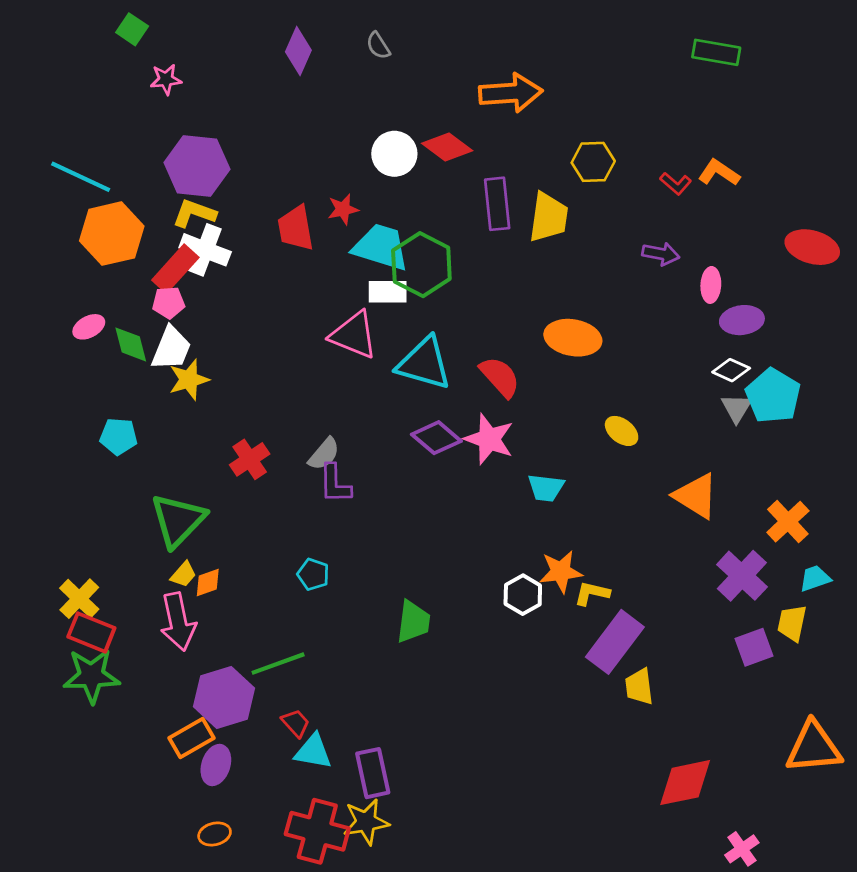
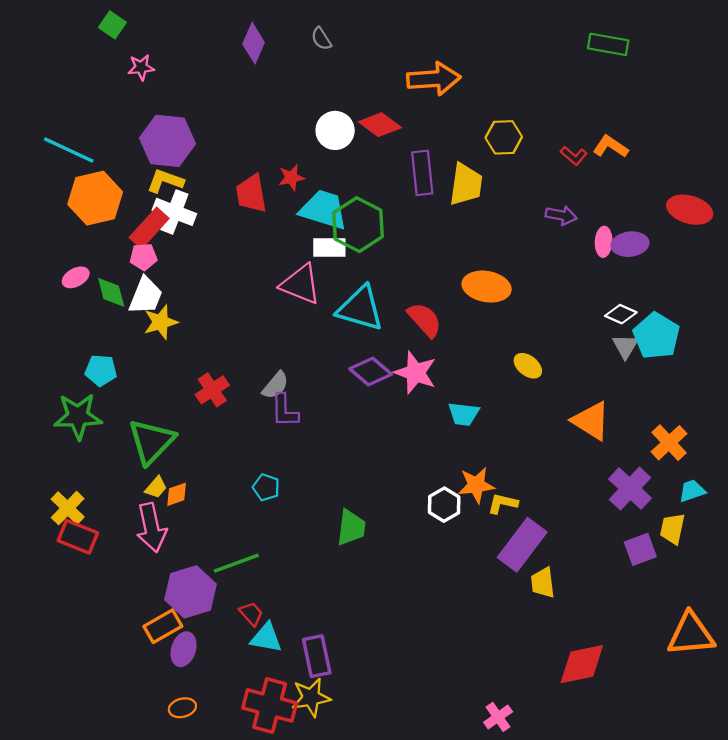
purple ellipse: (742, 320) -> (630, 244), moved
green star: (91, 676) -> (78, 416), moved
pink cross: (742, 849) -> (498, 717), moved

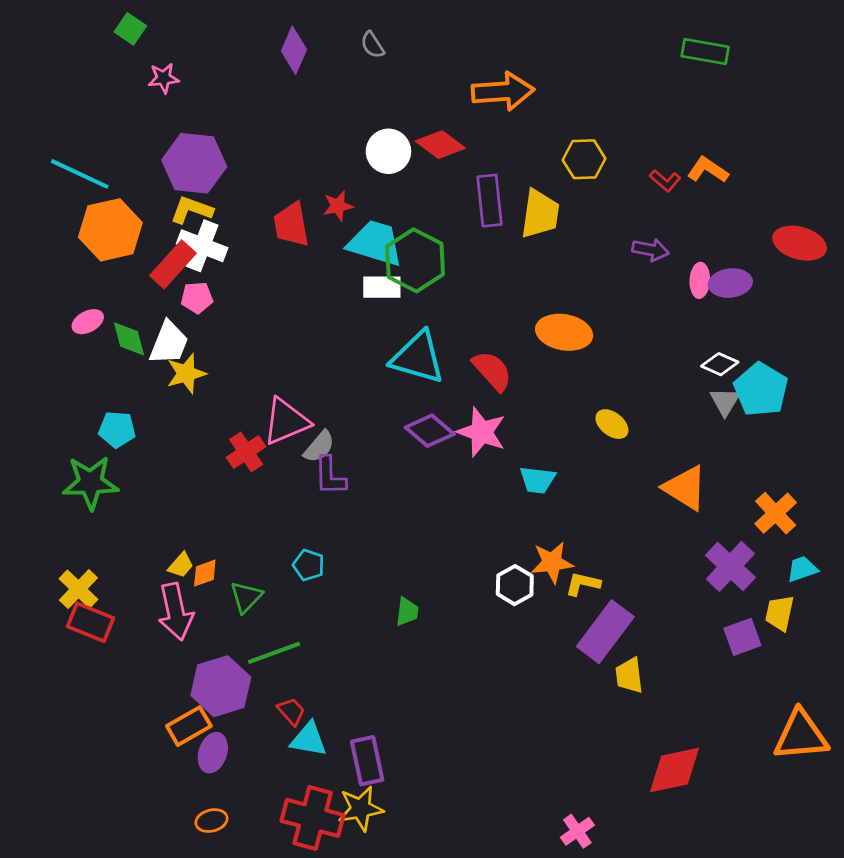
pink pentagon: (143, 257) -> (197, 298), moved
pink triangle: (301, 284) -> (286, 421), moved, turned -45
green triangle: (151, 441) -> (246, 597), moved, size x0.6
green trapezoid: (351, 528) -> (407, 612), size x0.7

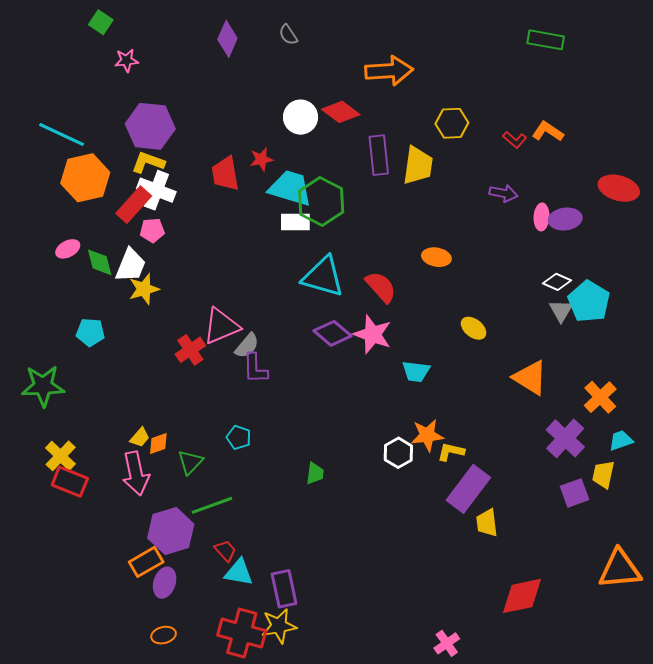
orange ellipse: (564, 332) -> (436, 257), size x0.7
green star: (90, 483) -> (43, 386), moved

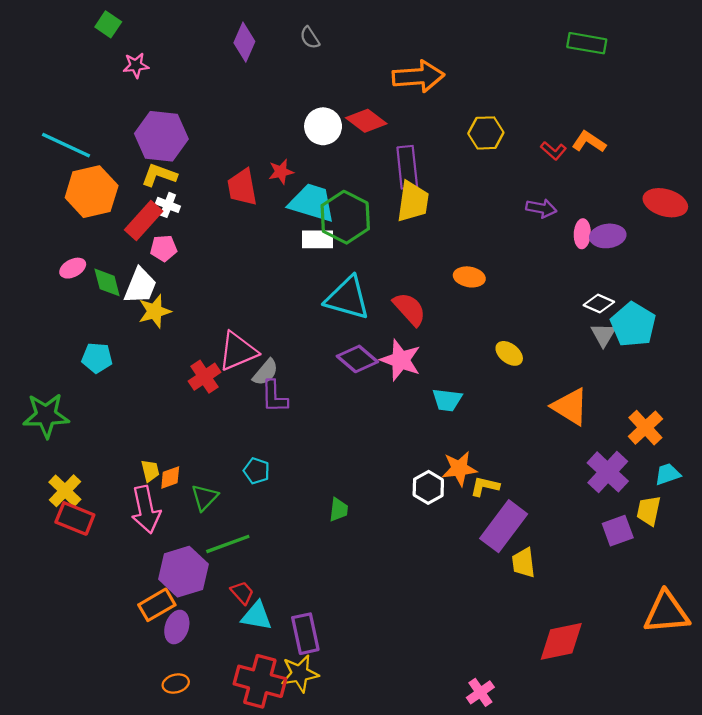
yellow trapezoid: (418, 165) -> (413, 202), moved
white cross: (156, 190) -> (168, 205), size x0.6
yellow trapezoid: (140, 437) -> (150, 471), turned -55

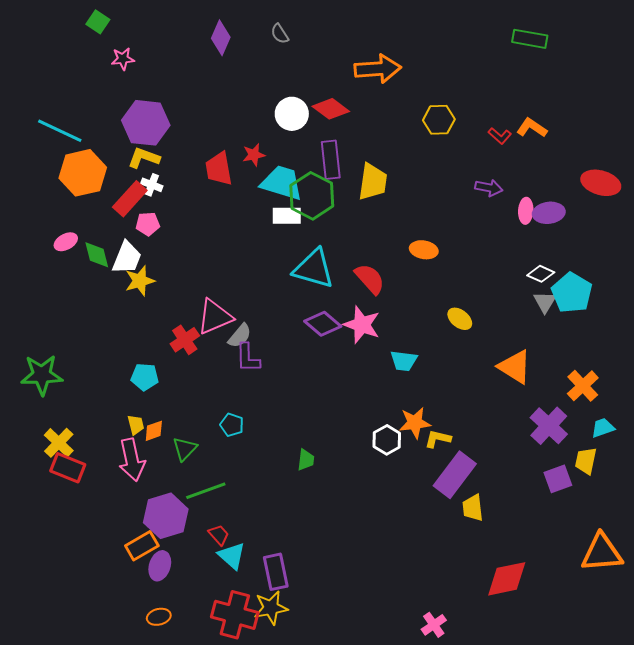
purple rectangle: (407, 167) -> (331, 160), moved
cyan pentagon: (97, 358) -> (145, 377), moved
cyan triangle: (257, 616) -> (232, 556), turned 32

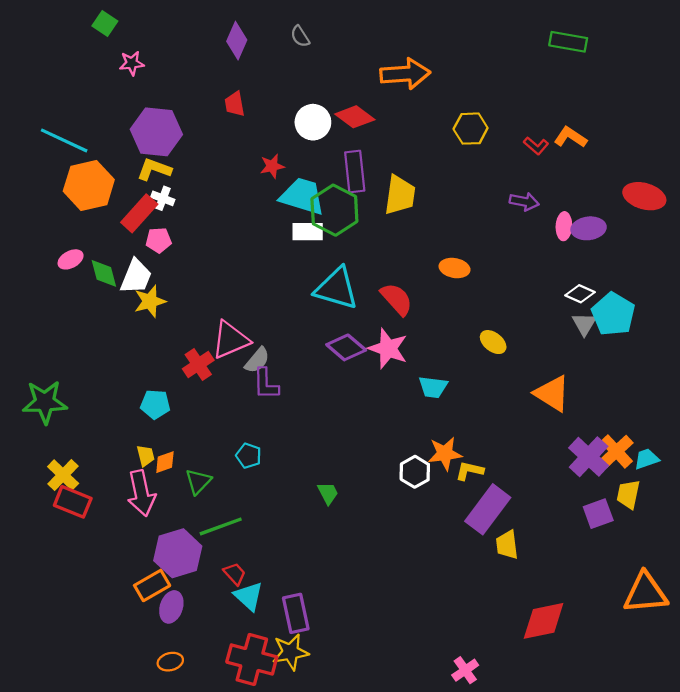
red trapezoid: (219, 169) -> (235, 104), moved, size x0.7
orange cross: (583, 386) -> (616, 451), moved
green trapezoid: (306, 460) -> (328, 493), turned -35

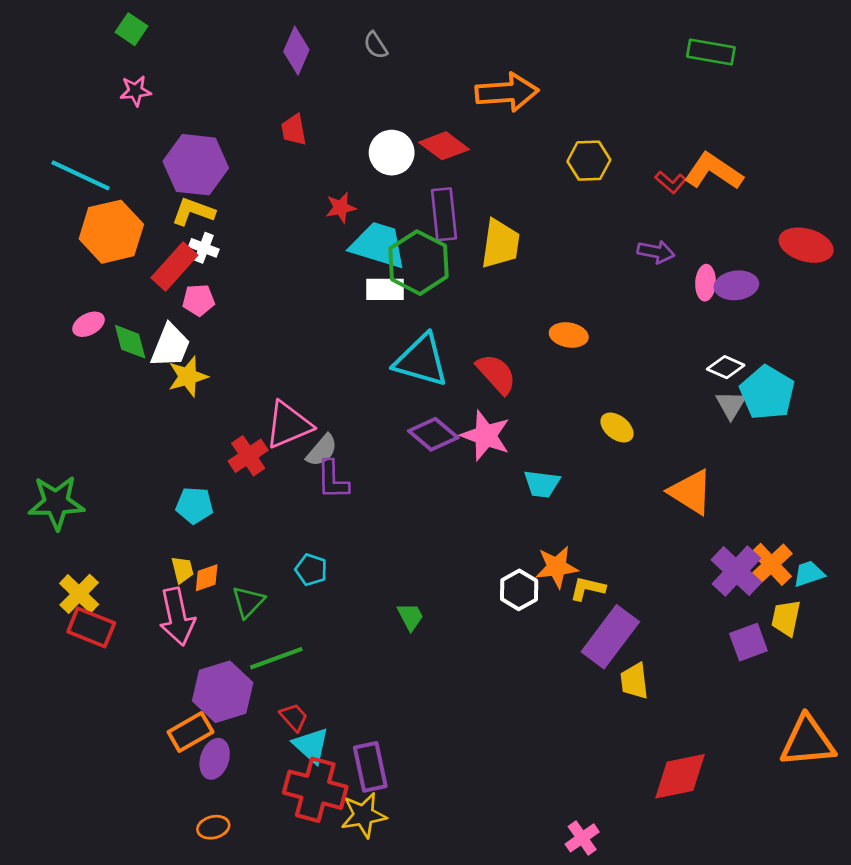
pink star: (132, 63) -> (135, 91), moved
orange L-shape: (570, 137) -> (714, 171), size x1.4
red cross: (252, 659) -> (315, 790), moved

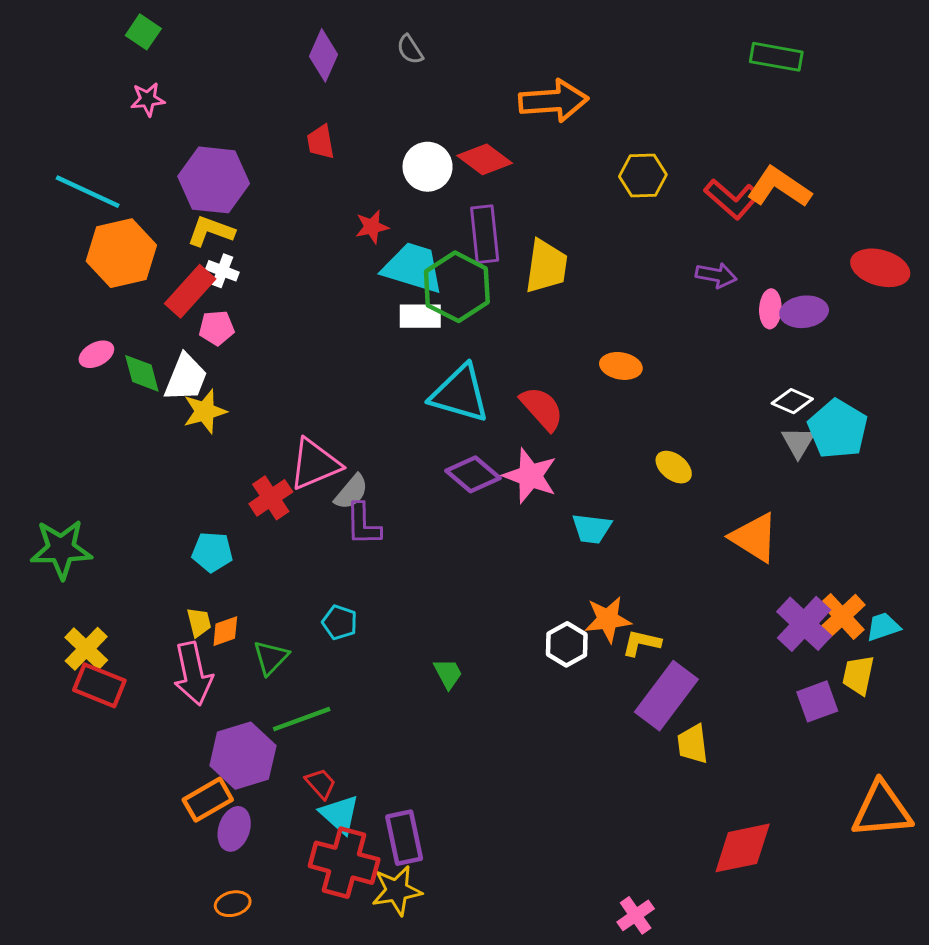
red L-shape: (671, 182) -> (732, 199), size x1.6

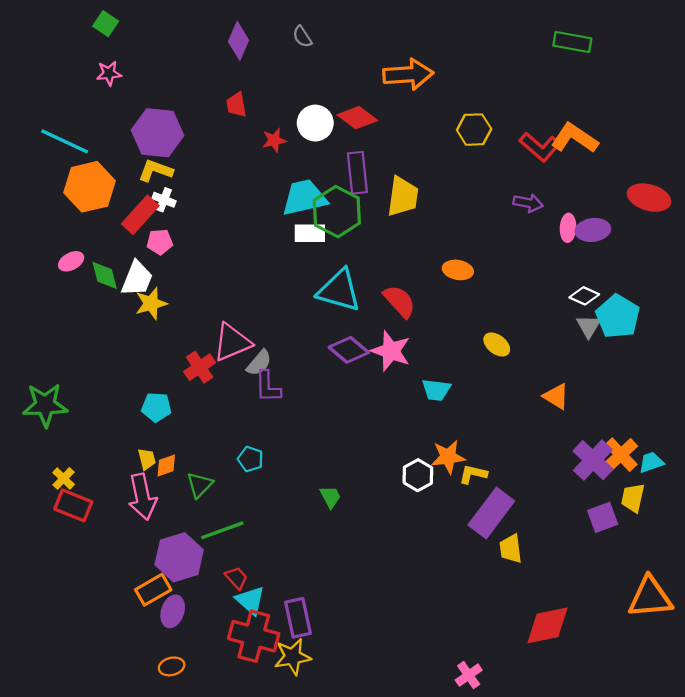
red star: (372, 227) -> (274, 140), moved
cyan trapezoid: (413, 268) -> (304, 198), turned -30
orange triangle: (754, 537) -> (556, 396), size x0.7
yellow cross: (86, 649) -> (64, 478), size x0.7

